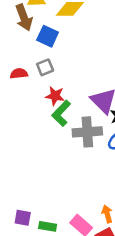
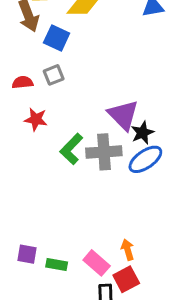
red star: (55, 96) -> (36, 119), moved
green L-shape: (61, 113) -> (71, 149), moved

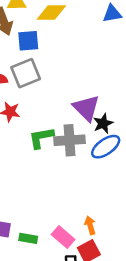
blue square: (57, 38) -> (28, 41), turned -30
gray square: (54, 75) -> (26, 73), size x1.6
green L-shape: (71, 149) -> (41, 138), turned 36

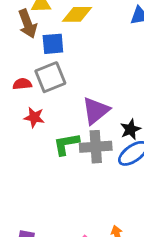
purple triangle: (86, 108) -> (96, 111), moved, turned 36

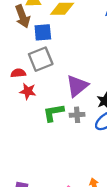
red semicircle: (22, 84) -> (18, 73), moved
gray cross: (96, 147) -> (77, 115), size x0.6

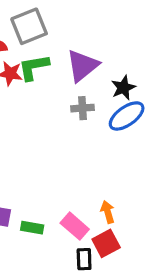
green L-shape: (54, 113) -> (34, 67), moved

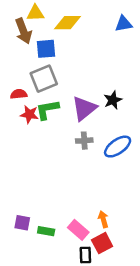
black star: (123, 88) -> (113, 100), moved

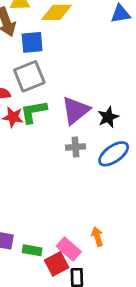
black star: (113, 100) -> (108, 117), moved
red square: (102, 243) -> (57, 264), moved

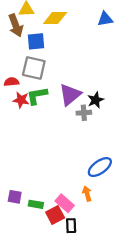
gray square: (29, 76) -> (34, 68), turned 35
gray cross: (76, 147) -> (84, 113), moved
blue ellipse: (114, 154) -> (100, 167), moved

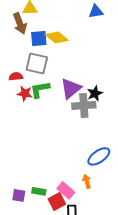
yellow diamond: (55, 18) -> (57, 37), moved, turned 40
blue triangle: (105, 19) -> (96, 11), moved
gray cross: (84, 113) -> (84, 105), size x1.6
purple square: (15, 197) -> (19, 195), moved

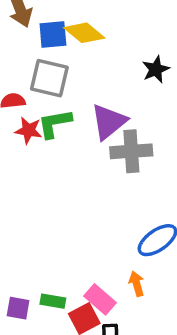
black star: (95, 93) -> (156, 69), moved

